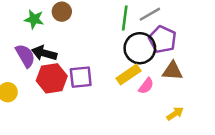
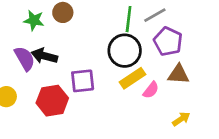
black circle: (140, 48) -> (125, 51), moved
red hexagon: (52, 78) -> (52, 101), moved

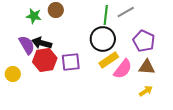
purple pentagon: (168, 41) -> (144, 41), moved
brown triangle: (179, 74) -> (147, 67), moved
pink semicircle: (151, 90) -> (123, 69), size x1.5
red hexagon: (52, 101) -> (45, 60), moved

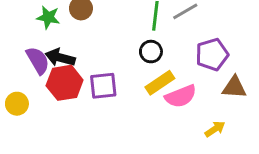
black circle: (103, 39) -> (151, 52), size x0.6
purple pentagon: (144, 41) -> (212, 55), turned 30
brown triangle: (147, 67) -> (234, 87), moved
pink semicircle: (123, 69) -> (181, 96), turned 30

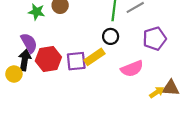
black arrow: (60, 58) -> (25, 60), moved, turned 84
yellow rectangle: (160, 83) -> (94, 57), moved
brown triangle: (234, 87) -> (171, 88), moved

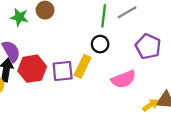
purple pentagon: (155, 39) -> (148, 46), turned -30
yellow rectangle: (94, 57) -> (83, 66), turned -30

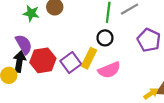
purple square: (63, 71) -> (71, 63), turned -30
pink semicircle: (124, 79) -> (109, 70), moved

